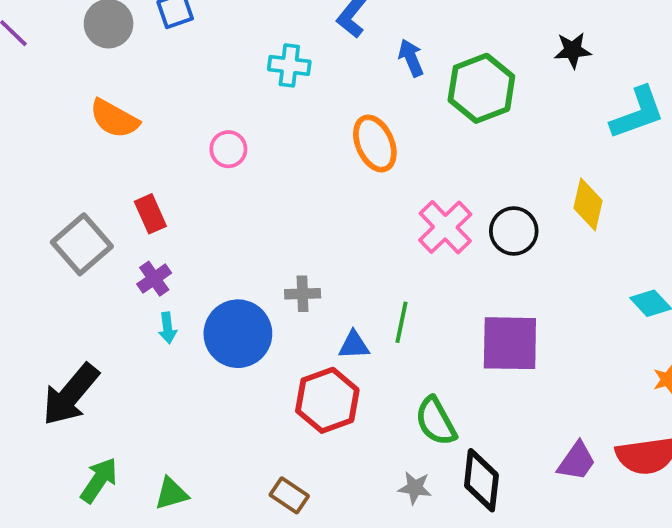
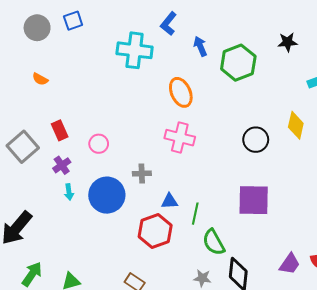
cyan cross: (289, 65) -> (135, 50), size x1.6
orange semicircle: (114, 119) -> (40, 79), size x0.6
pink circle: (228, 149) -> (99, 144), moved
pink cross: (445, 227) -> (180, 138), moved, turned -32
green line: (401, 322) -> (195, 214), moved

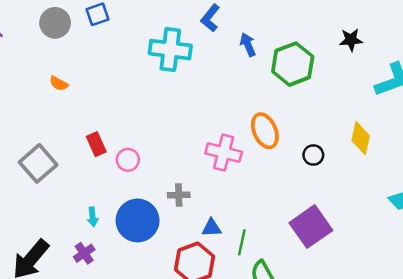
orange ellipse: (181, 92) -> (265, 131), moved
red rectangle: (60, 130) -> (96, 144), moved
black circle: (256, 140) -> (313, 155), size x0.7
purple cross: (62, 165) -> (84, 253), moved
purple square: (254, 200) -> (311, 227), turned -36

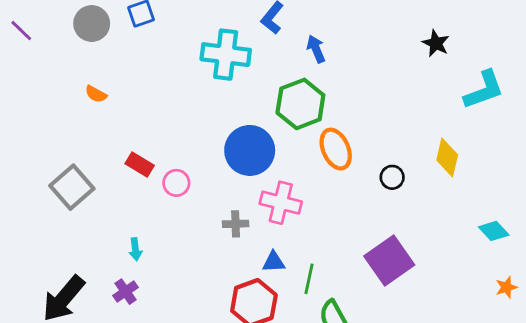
black star: (351, 40) -> (436, 43), turned 30
green hexagon: (293, 64) -> (300, 104), moved
red rectangle: (96, 144) -> (140, 165), turned -35
pink cross: (224, 153) -> (281, 203), moved
blue circle: (138, 220) -> (250, 150), moved

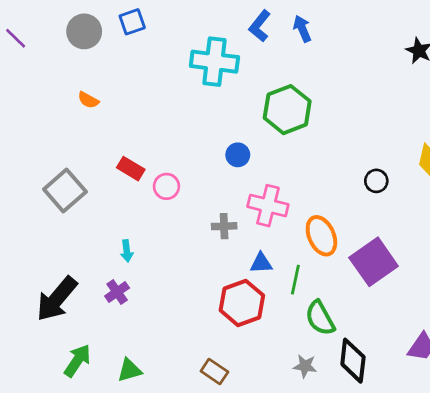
blue arrow: (316, 49) -> (302, 29), moved
orange ellipse: (336, 149) -> (321, 236), moved
blue circle: (250, 150) -> (238, 155), size x0.5

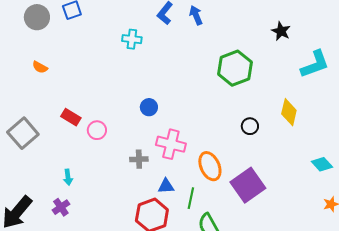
cyan cross: (214, 62) -> (132, 39), size x0.6
green hexagon: (287, 110) -> (235, 68), moved

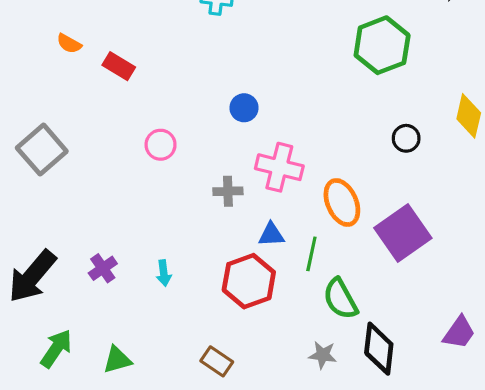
red rectangle: (71, 117) -> (119, 66), moved
cyan arrow: (68, 177) -> (164, 273), moved

